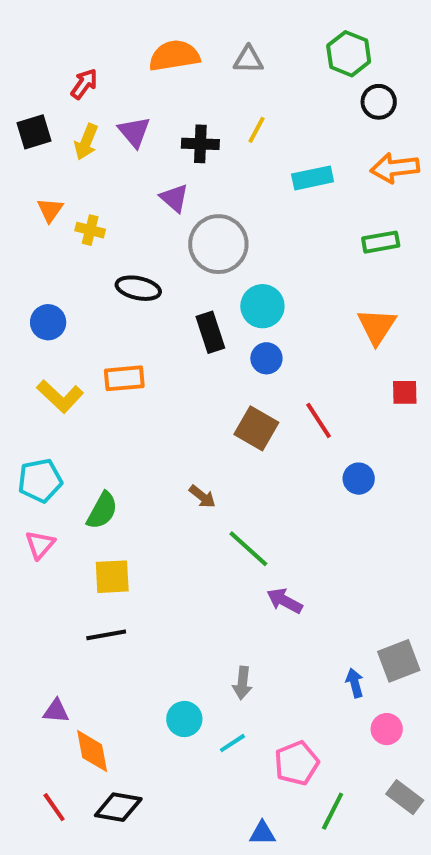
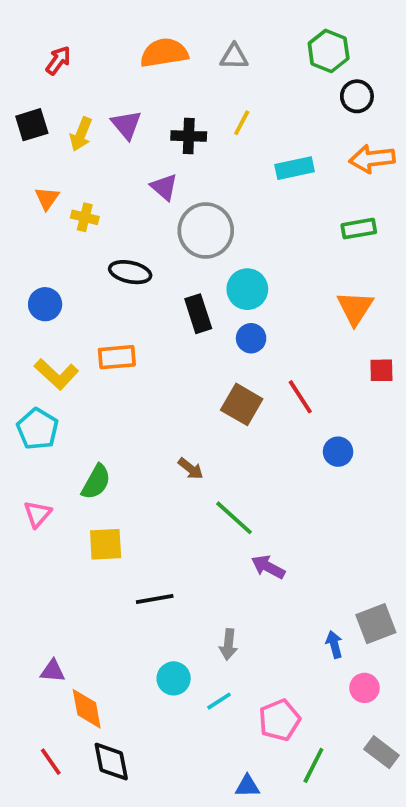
red arrow: (84, 84) -> (58, 60), moved
cyan pentagon: (40, 481) -> (38, 429), moved, turned -30
black line: (106, 635) -> (155, 599), moved
black diamond: (118, 807) -> (111, 762), turned 69

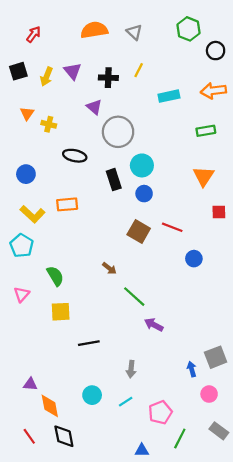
gray triangle: (234, 57) -> (134, 32), turned 42
black circle: (357, 96) -> (216, 51), moved
red line: (300, 397) -> (172, 227), turned -36
green semicircle: (96, 482) -> (55, 276), turned -60
cyan circle: (174, 678) -> (92, 395), moved

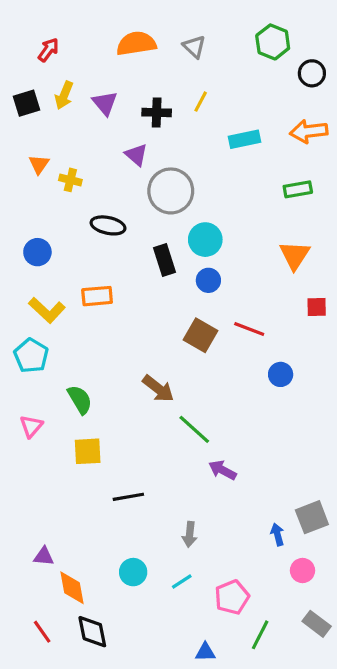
yellow arrow: (47, 77) -> (64, 95), moved
brown arrow: (109, 268) -> (158, 389), size x1.5

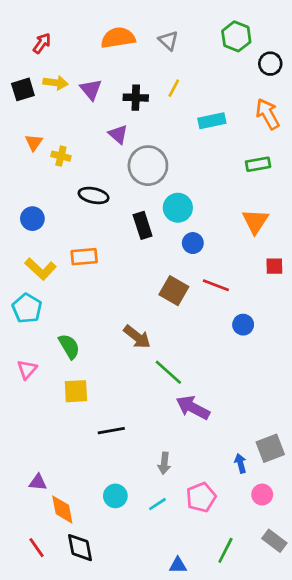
yellow arrow: (64, 95) -> (56, 83), turned -105
orange arrow: (309, 131) -> (268, 114), turned 68
blue circle: (208, 280) -> (193, 243), moved
purple arrow: (223, 470) -> (193, 408), size x1.4
pink pentagon: (232, 597) -> (201, 497), moved

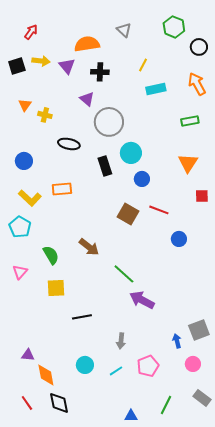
orange semicircle: (118, 38) -> (87, 44), moved
yellow line: (174, 88) -> (143, 65), moved
brown arrow: (137, 337) -> (89, 247), moved

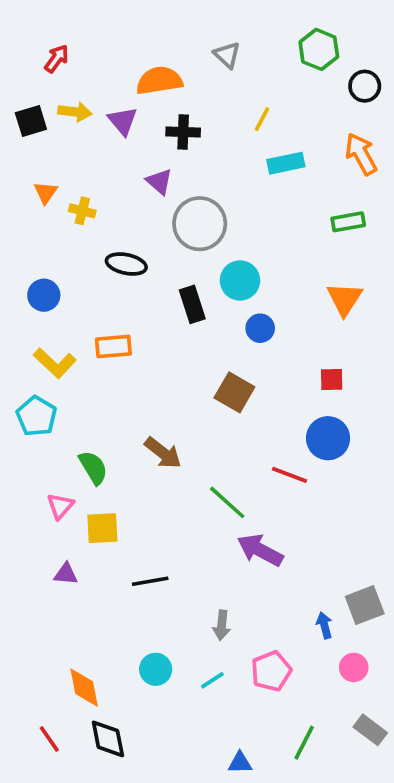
red square: (202, 196) -> (332, 380), moved
red line: (159, 210) -> (289, 475), moved
blue circle: (179, 239) -> (328, 438), size x1.5
pink triangle: (20, 272) -> (60, 506), moved
purple triangle: (28, 355) -> (66, 574), moved

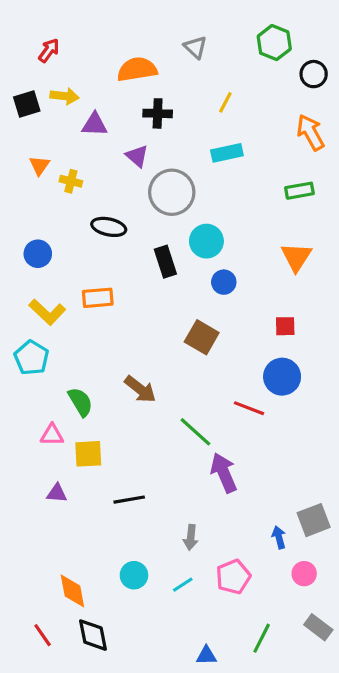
purple triangle: (123, 121) -> (95, 124), moved, turned -48
cyan rectangle: (286, 163) -> (227, 153), moved
pink triangle: (60, 506) -> (52, 435), turned 50
purple arrow: (260, 550) -> (224, 473), turned 39

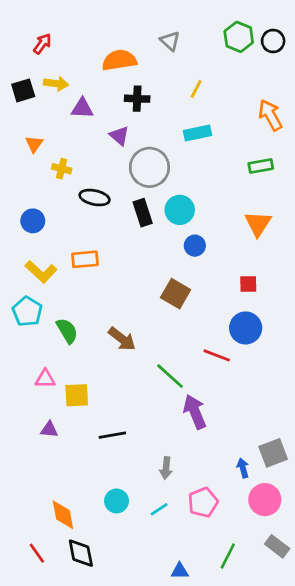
black circle: (314, 74) -> (273, 41), moved
yellow cross: (71, 181) -> (62, 169), moved
black rectangle: (165, 262) -> (143, 213), moved
green semicircle: (80, 402) -> (67, 331), moved
pink circle: (304, 574) -> (265, 500), size x1.5

